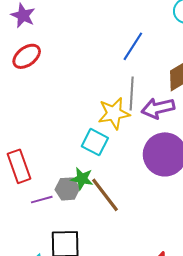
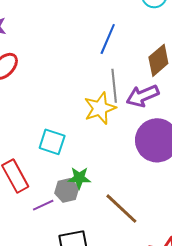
cyan square: (95, 142) -> (52, 142), moved
brown line: (105, 195) -> (121, 209), moved

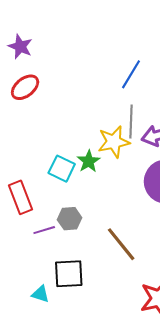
green star: (79, 178) -> (89, 161), moved, turned 30

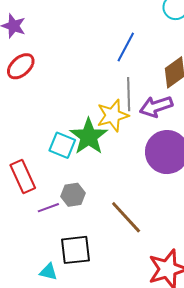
green star: (89, 161) -> (89, 136), size x1.6

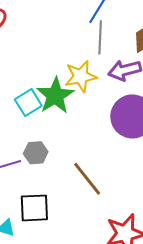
gray line: (129, 94) -> (100, 37), moved
cyan square: (62, 145) -> (28, 103), turned 32

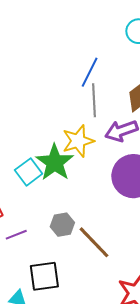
gray hexagon: (36, 153) -> (62, 225), moved

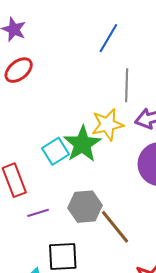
blue line: (90, 72) -> (108, 38), moved
gray hexagon: (62, 225) -> (85, 207), size x1.4

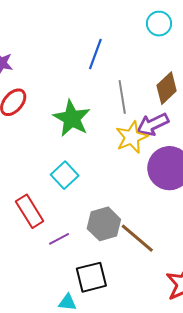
yellow star: (107, 124) -> (132, 137), moved
green star: (82, 144) -> (72, 118), moved

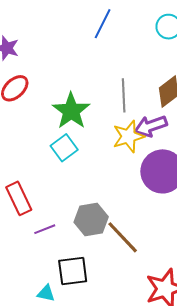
blue line: (95, 54) -> (103, 24), moved
cyan square: (65, 175) -> (64, 148), moved

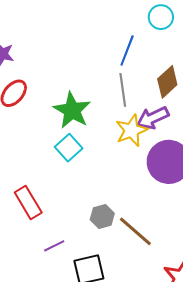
blue line: (103, 24) -> (127, 50), moved
gray hexagon: (91, 219) -> (102, 217), size x0.7
purple line: (45, 229) -> (54, 246), moved

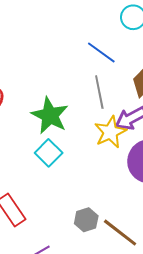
blue line: (127, 50) -> (101, 53), turned -72

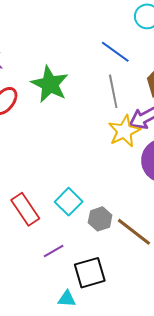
green star: (50, 115) -> (50, 84), moved
cyan square: (49, 153) -> (69, 202), moved

